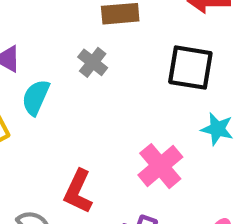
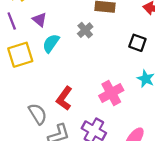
black square: (190, 68) -> (137, 43), size x0.7

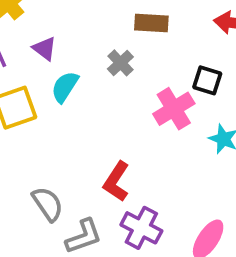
pink cross: (111, 93) -> (174, 109), moved
red L-shape: (64, 98) -> (116, 182), moved

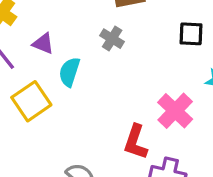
pink cross: (174, 109) -> (175, 111), moved

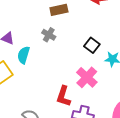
black square: (191, 34) -> (92, 45), moved, turned 35

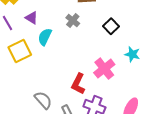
black square: (92, 45) -> (111, 26), moved

